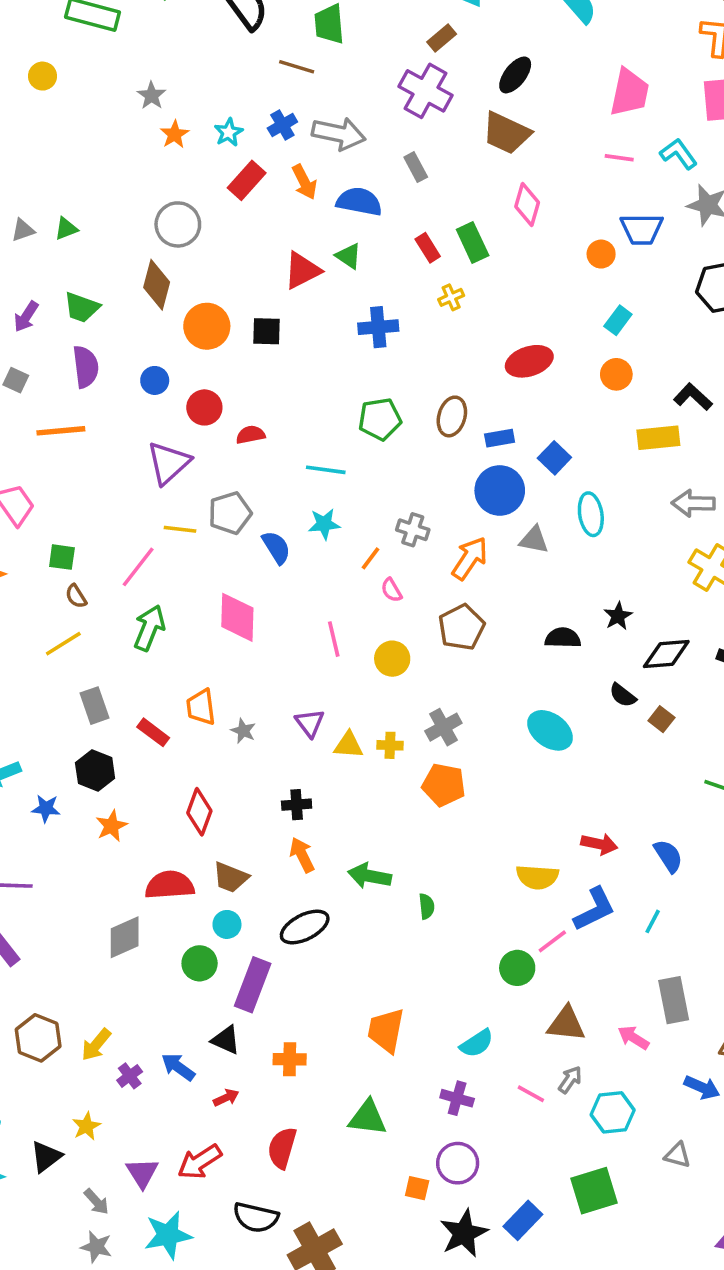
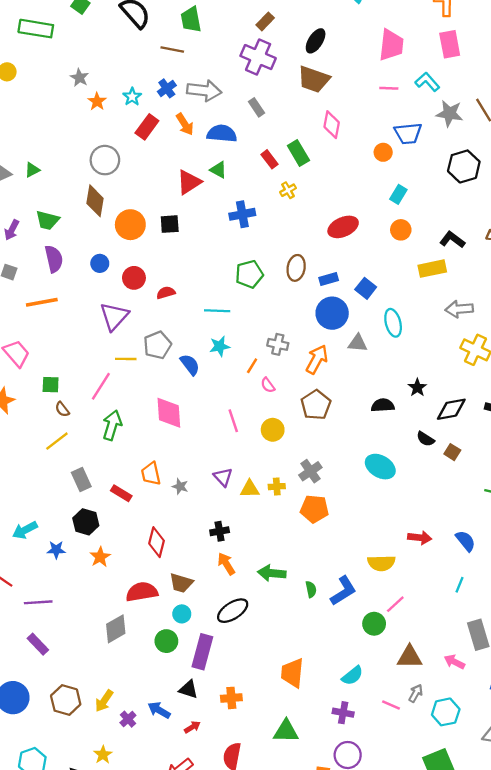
blue L-shape: (594, 909) -> (343, 591), moved

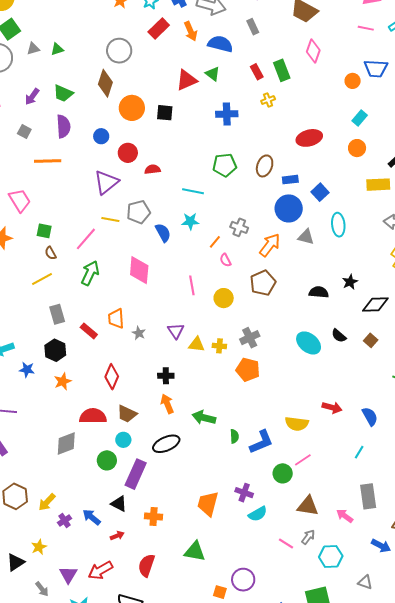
black semicircle: (425, 439) -> (339, 336), moved
purple cross: (343, 713) -> (244, 493), moved

